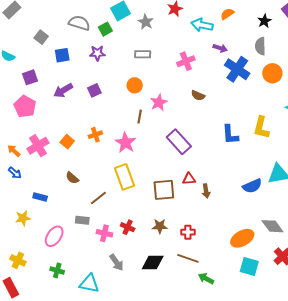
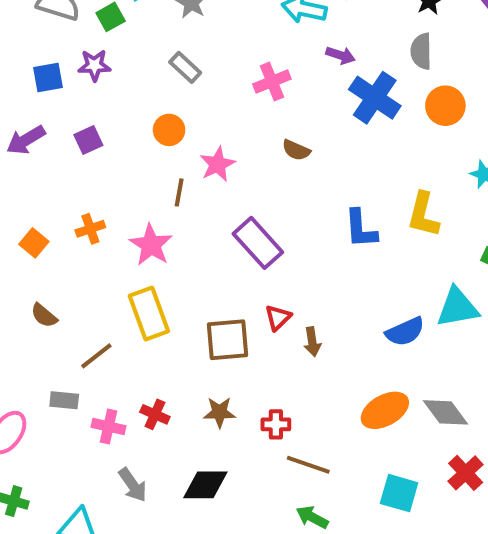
gray rectangle: (143, 54) -> (185, 67), turned 42
blue square: (62, 55) -> (48, 77), moved
red triangle: (189, 179) -> (278, 318), turned -40
orange ellipse: (242, 238) -> (385, 410), moved
brown line: (188, 258) -> (308, 465), moved

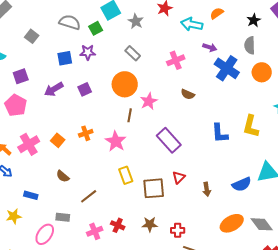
orange circle: (169, 130) -> (125, 84), size x1.6
yellow rectangle: (149, 313) -> (126, 175), moved, size x0.7
brown arrow: (312, 342) -> (207, 189), moved
gray rectangle: (64, 400) -> (63, 217), moved
pink cross: (109, 426) -> (95, 231), turned -35

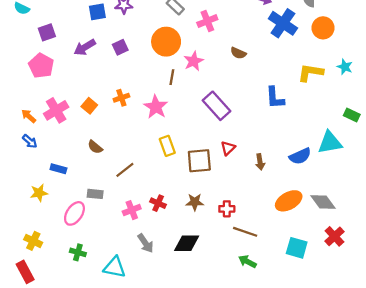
pink cross: (176, 60) -> (207, 21), moved
yellow L-shape: (251, 126) -> (310, 73), moved, turned 85

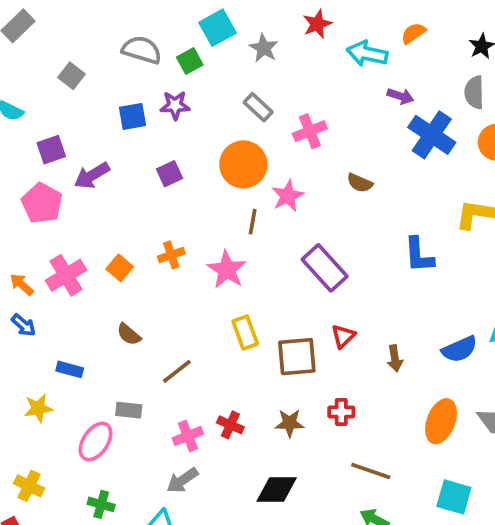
purple arrow: (85, 47) -> (92, 176), moved
orange ellipse: (289, 201) -> (441, 421), turned -40
red cross: (227, 209) -> (341, 412), moved
gray arrow: (145, 243) -> (182, 480), moved, turned 90

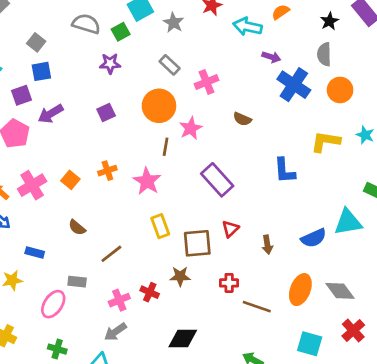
blue square: (132, 116) -> (41, 71), moved
brown star: (290, 423) -> (180, 276), moved
brown line: (371, 471) -> (257, 307), moved

